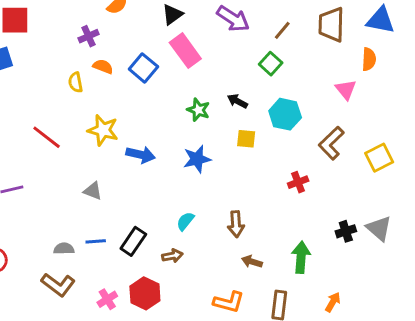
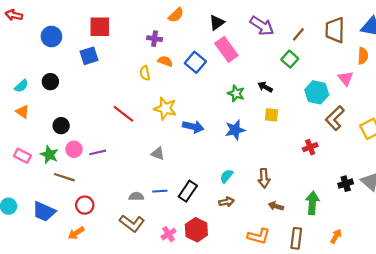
purple cross: (89, 36) -> (155, 39), turned 32
cyan hexagon: (285, 114) -> (317, 92), moved
brown arrow: (172, 256) -> (226, 202), moved

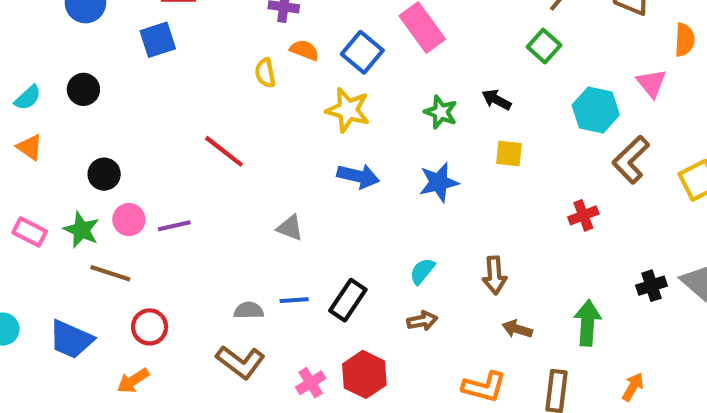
yellow star: (165, 108) -> (348, 110), moved

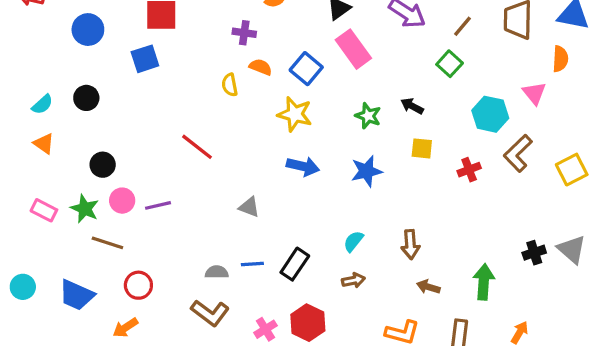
red cross: (583, 215) -> (469, 170), moved

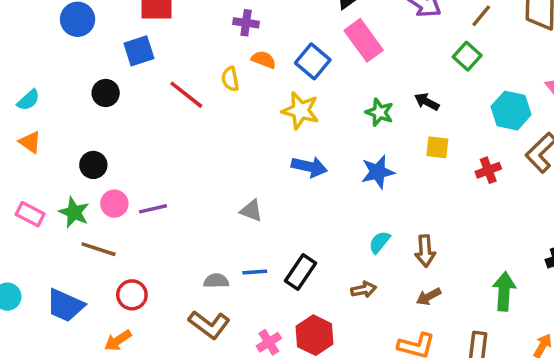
black circle: (86, 98) -> (106, 93), moved
red line: (197, 147) -> (186, 95), moved
cyan semicircle: (353, 241) -> (379, 242), moved
brown arrow: (428, 287) -> (429, 297), moved, turned -45

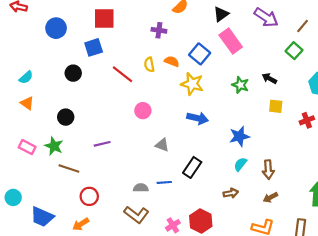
orange semicircle: (264, 60) -> (172, 61), moved
blue star: (378, 172) -> (239, 136), moved
pink circle: (114, 204) -> (143, 111), moved
black rectangle: (300, 272) -> (192, 167), moved
blue trapezoid: (65, 305) -> (42, 217), moved

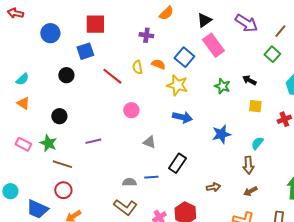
cyan semicircle: (240, 164) -> (257, 143), moved
red circle: (89, 196) -> (63, 190), moved

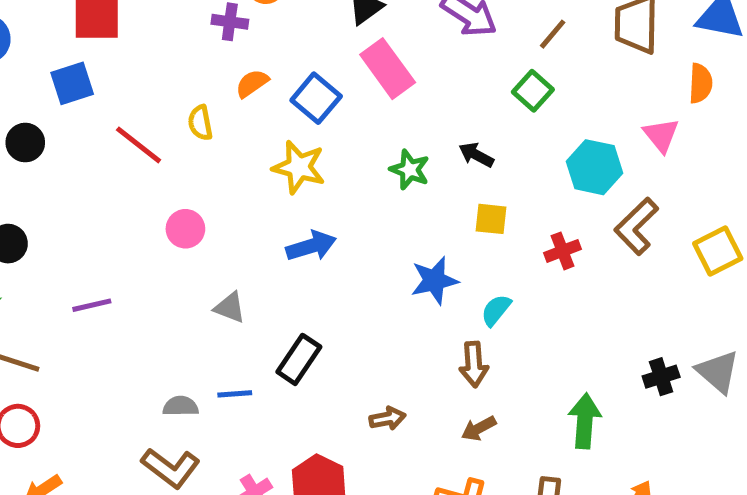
purple cross: (146, 35) -> (230, 22), moved
orange semicircle: (158, 64) -> (252, 83), moved, turned -56
blue arrow: (182, 117) -> (311, 246), turned -30
blue star: (221, 134) -> (434, 281), moved

